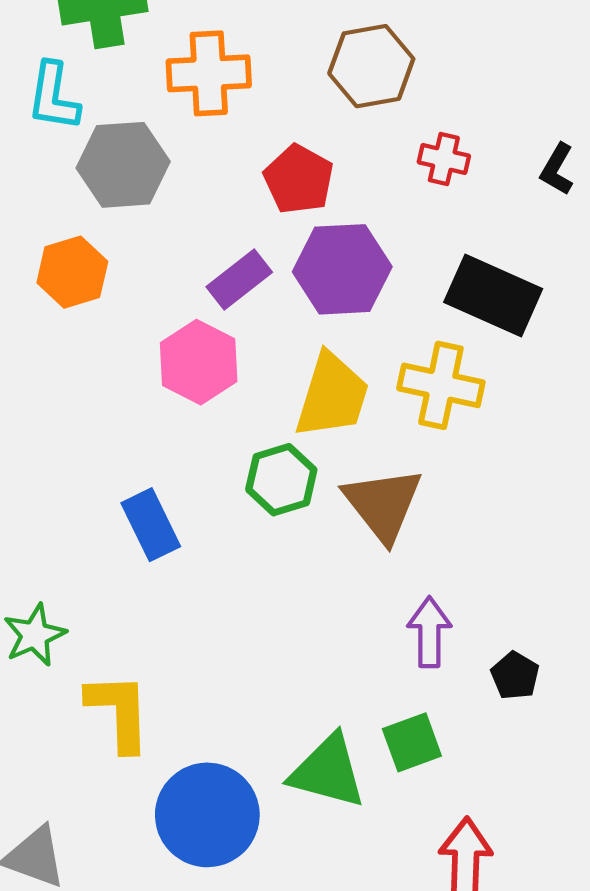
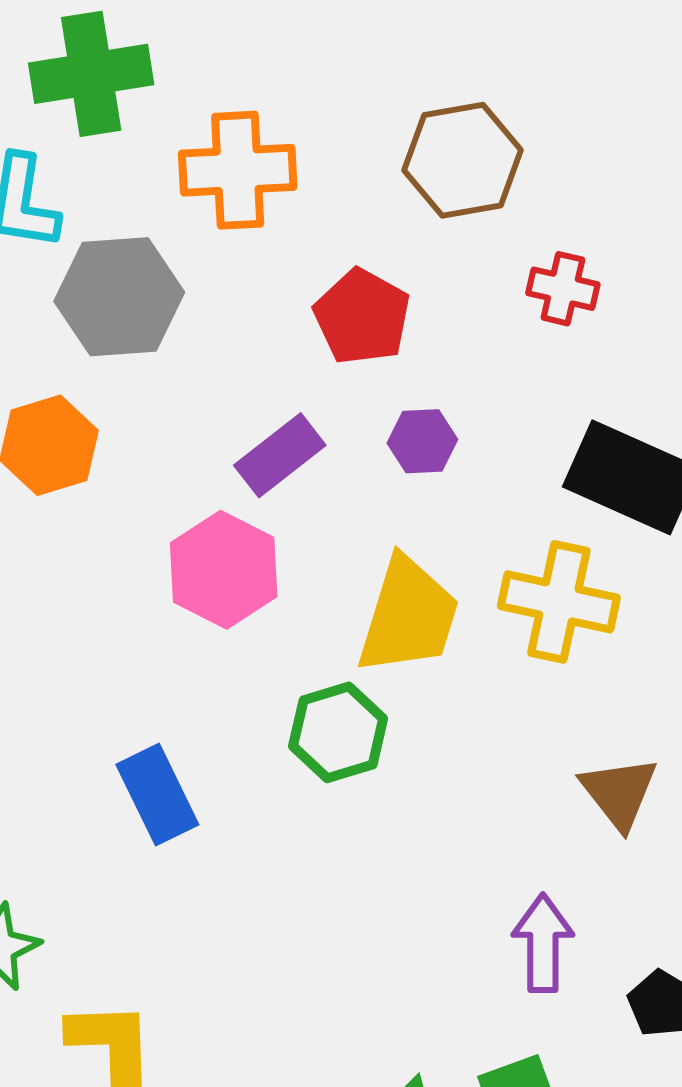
purple hexagon: (342, 269) -> (422, 441), size x0.5
brown triangle: (383, 504) -> (619, 793), moved, size x0.7

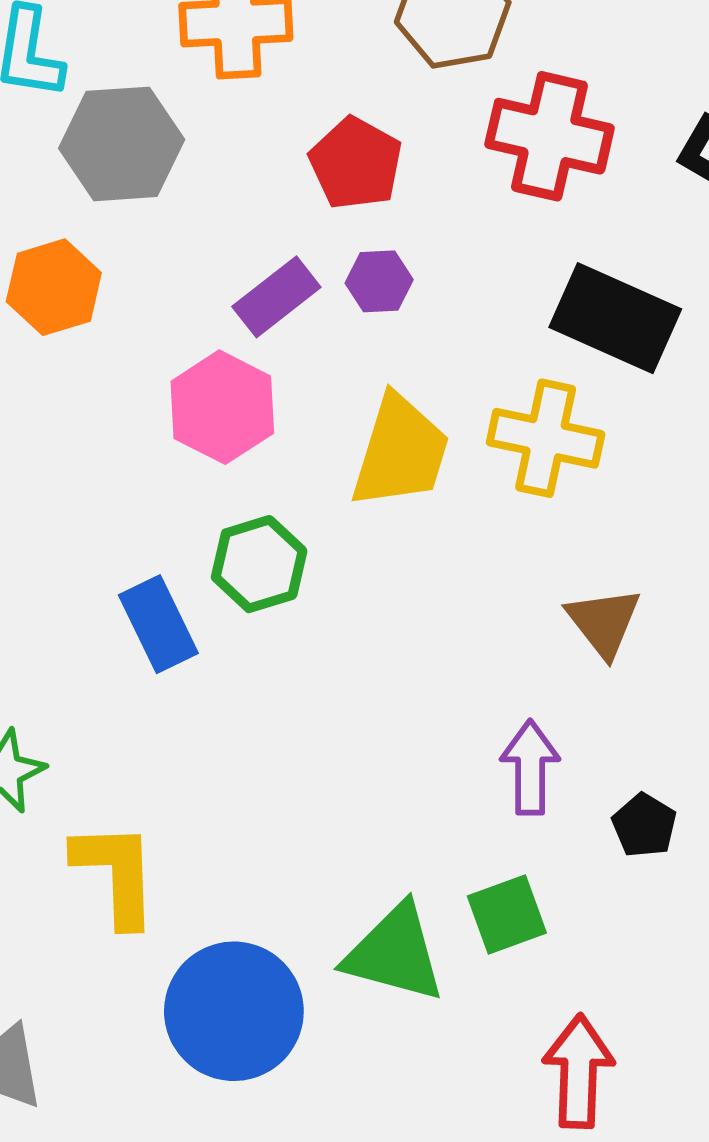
red cross: (563, 289) -> (549, 136), size x1.8
purple hexagon: (422, 441) -> (379, 281), moved
green hexagon: (338, 732) -> (259, 564), moved

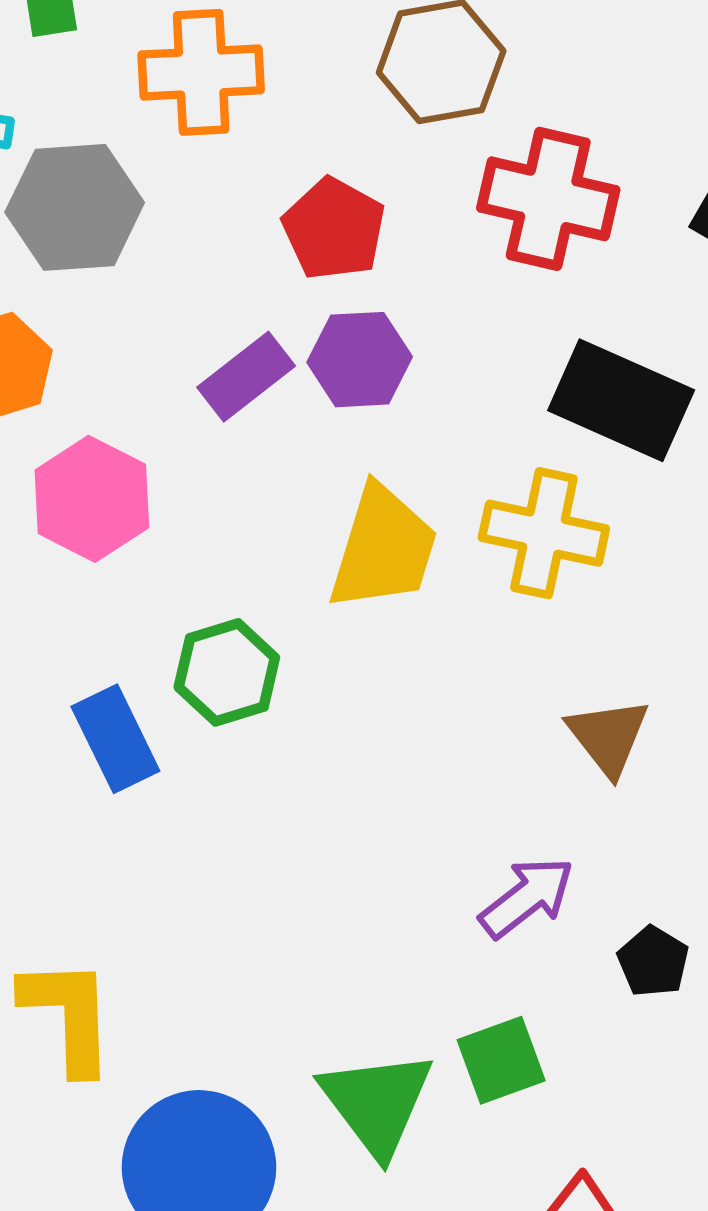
purple hexagon: (379, 281) -> (360, 360), size x1.4
pink hexagon: (222, 407) -> (92, 499), moved
purple arrow: (530, 767) -> (527, 897), turned 52
green triangle: (395, 953) -> (377, 1103), turned 38

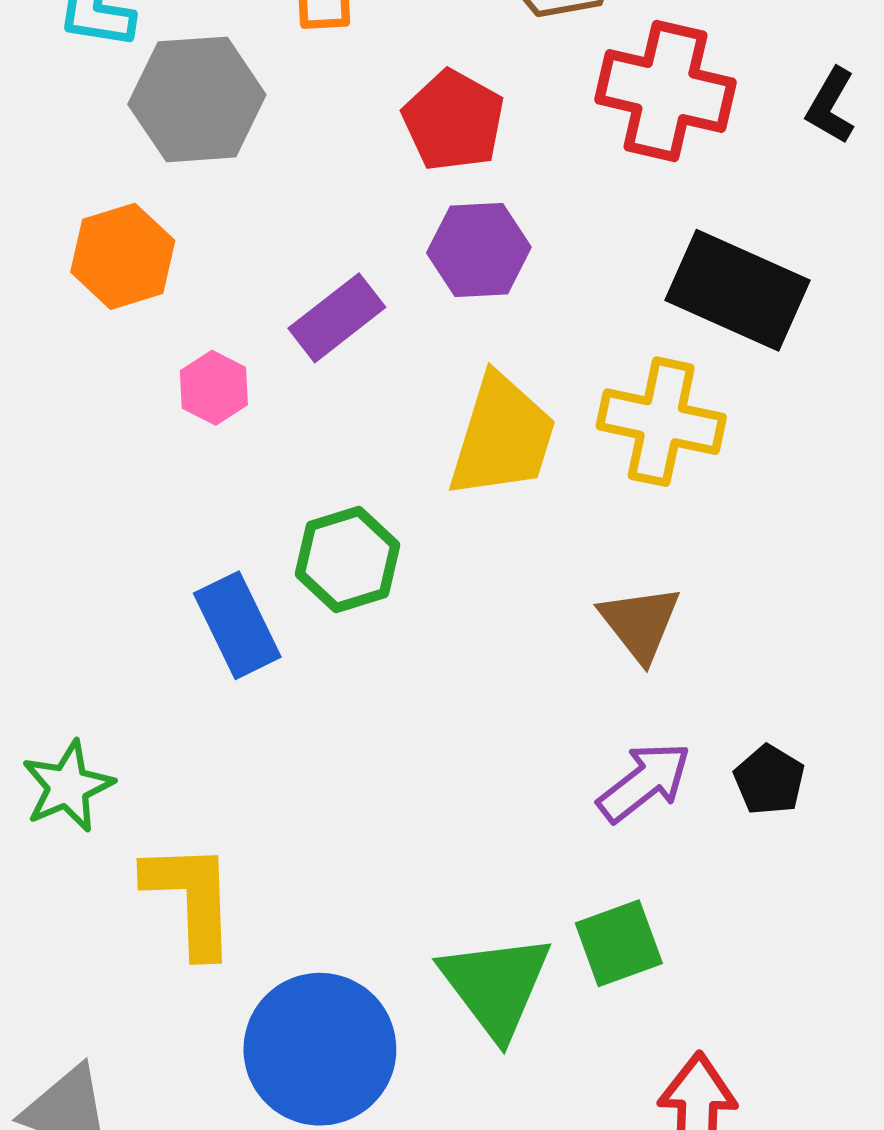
purple rectangle: (246, 377) -> (337, 318), moved
pink hexagon: (92, 499) -> (214, 388), size x0.6
brown triangle: (608, 737) -> (640, 623), moved
black pentagon: (653, 962) -> (769, 780), moved

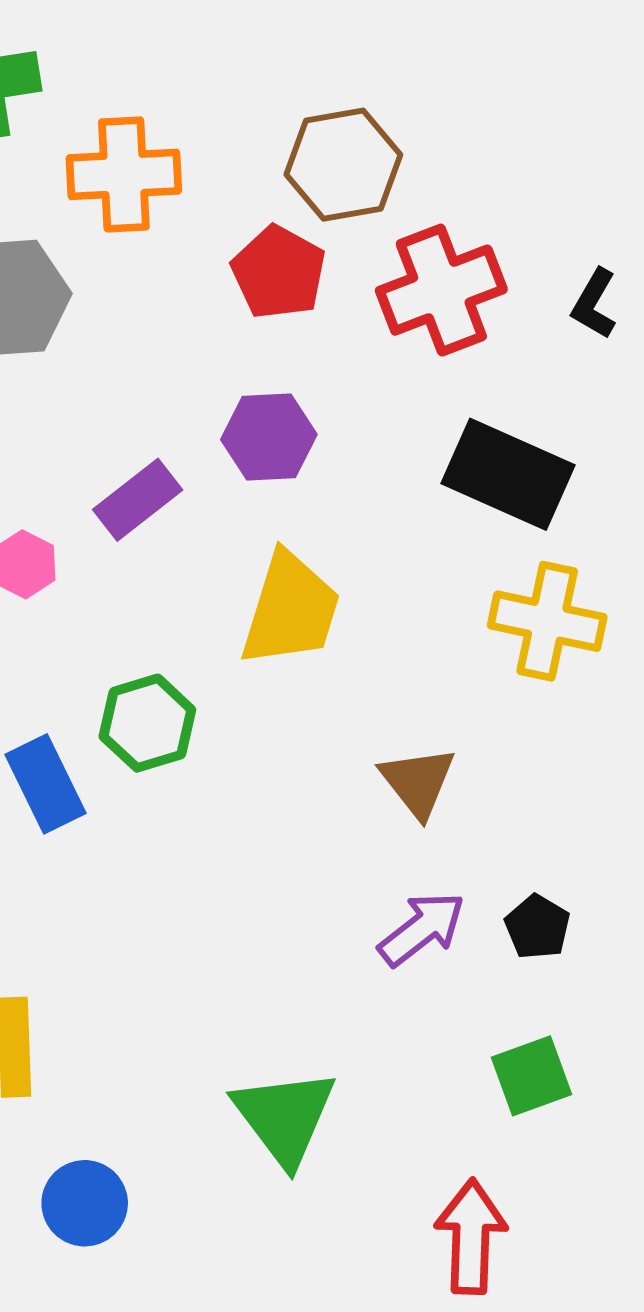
red cross: (665, 91) -> (441, 290), turned -34
red pentagon: (453, 121) -> (279, 272), moved
yellow cross: (661, 422) -> (547, 621), moved
green square: (619, 943) -> (531, 1076), moved
blue circle: (320, 1049) -> (85, 1203), moved, size x0.6

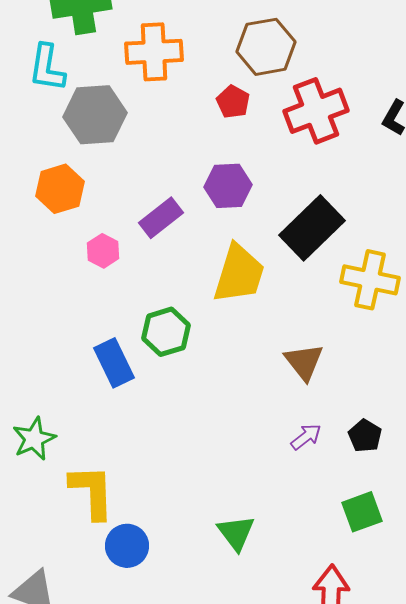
red pentagon: (279, 272) -> (233, 102), size x0.7
black rectangle: (508, 474) -> (312, 228), moved, turned -68
purple arrow: (422, 929) -> (306, 437), size x0.7
green triangle: (285, 1117) -> (236, 533), size x0.7
blue circle: (85, 1203) -> (127, 546), moved

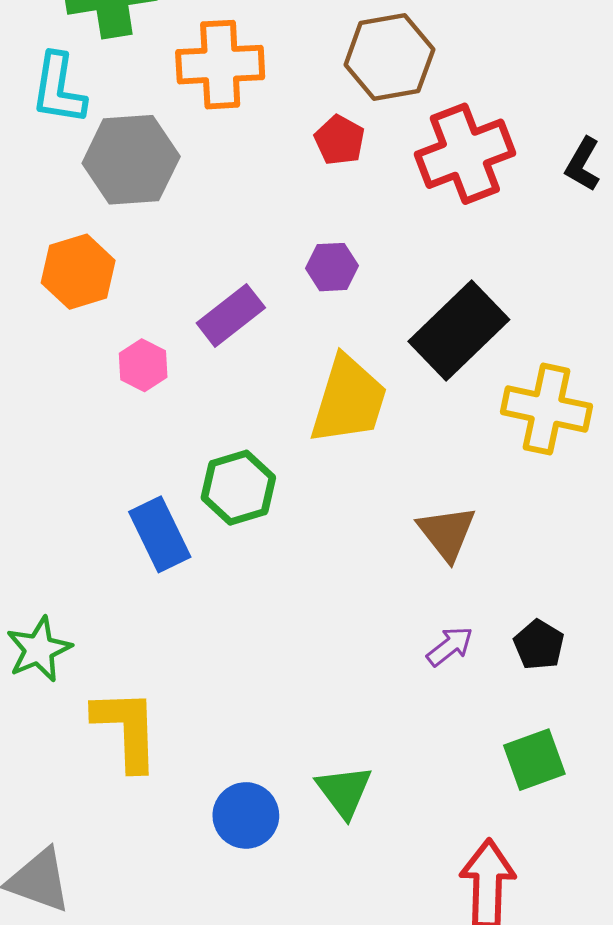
purple hexagon: (228, 186) -> (332, 267), size x0.7
blue circle: (127, 546) -> (246, 815), moved

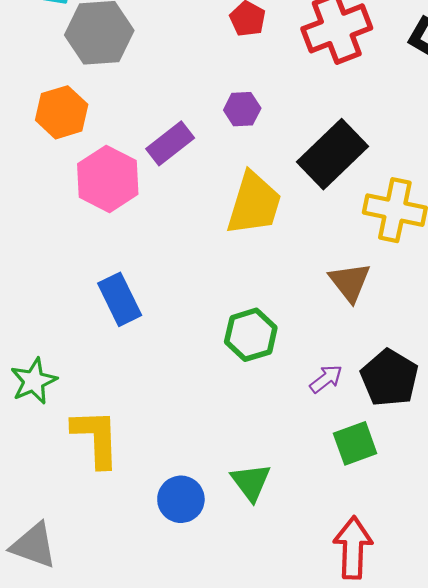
pink hexagon: (143, 365) -> (108, 179), size x1.8
green hexagon: (238, 488) -> (251, 335), moved
brown triangle: (447, 533) -> (350, 282), moved
black pentagon: (539, 645) -> (389, 378), size x1.6
green square: (534, 760) -> (355, 443), moved

